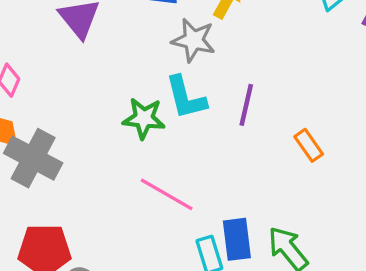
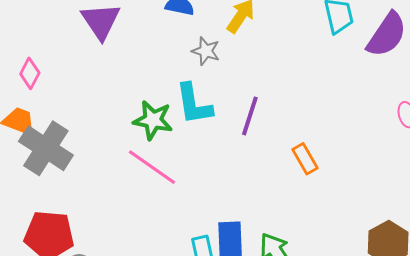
gray star: (193, 40) -> (206, 51), size x0.7
pink line: (167, 194) -> (152, 167), moved

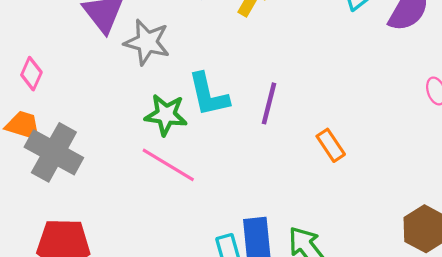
gray star: (206, 51) -> (147, 42), moved, size x1.5

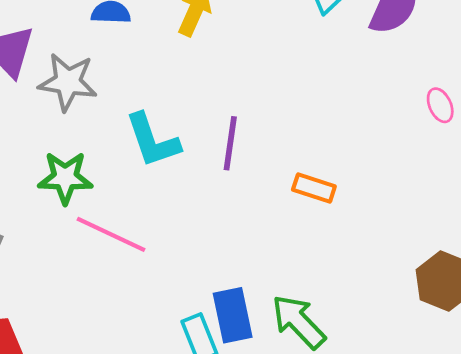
green star: (166, 115) -> (65, 178), moved
orange rectangle: (331, 145) -> (314, 188), turned -32

